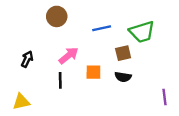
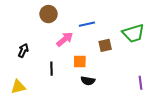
green trapezoid: (142, 32) -> (133, 33), moved
pink arrow: (69, 56) -> (65, 39), moved
black semicircle: (123, 77) -> (88, 81), moved

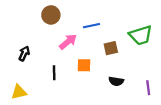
black semicircle: (88, 81) -> (116, 81), moved

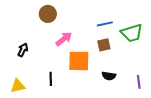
blue line: (92, 26) -> (105, 24), moved
orange square: (84, 65) -> (79, 61), size x1.6
black line: (54, 73) -> (51, 79), moved

